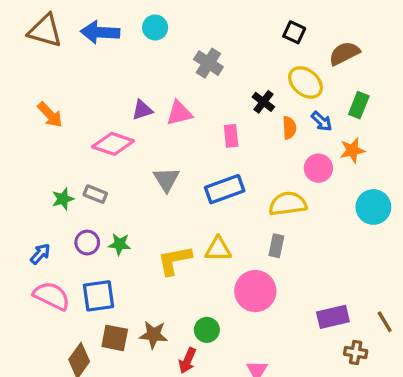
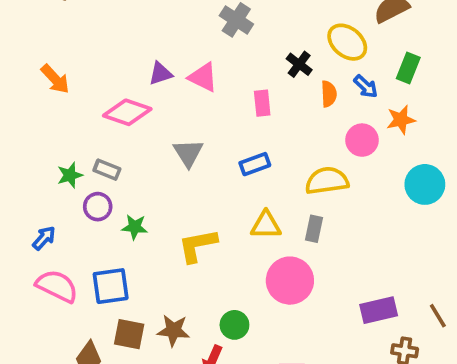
pink triangle: (179, 113) -> (203, 77), turned 40
blue rectangle: (225, 189) -> (255, 164), size x0.7
purple circle: (87, 243) -> (98, 207), moved
yellow triangle: (218, 249) -> (266, 225), moved

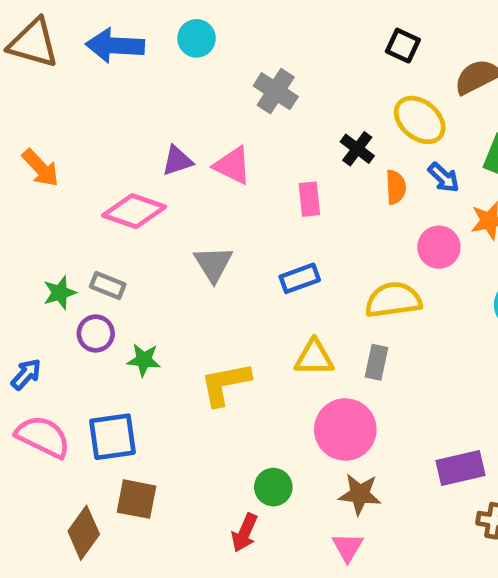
brown star: (173, 330) -> (360, 494), moved

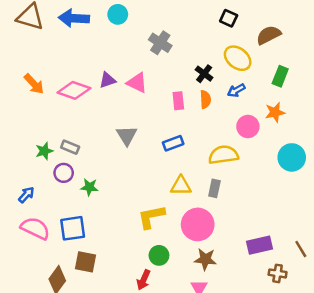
blue arrow: (444, 178) -> (236, 90), moved, turned 108
orange semicircle: (396, 187) -> (205, 99), moved
pink diamond: (134, 211) -> (74, 90), moved
yellow L-shape: (225, 384) -> (151, 217), moved

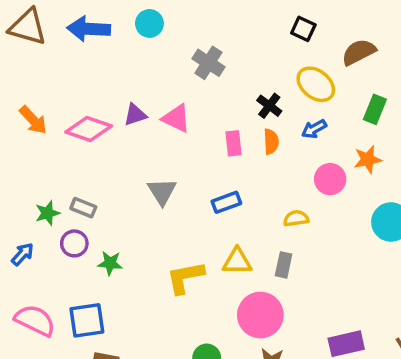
yellow semicircle: (223, 155) -> (296, 218), size x0.6
blue arrow: (26, 195) -> (22, 254), moved
yellow L-shape: (151, 217) -> (185, 277), moved

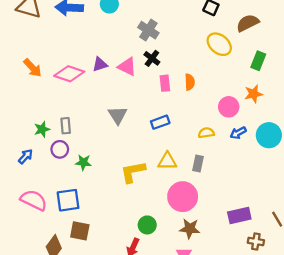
black cross: (269, 106) -> (152, 58), moved
blue arrow: (314, 129) -> (238, 133), moved
gray rectangle: (83, 208) -> (66, 126), turned 63

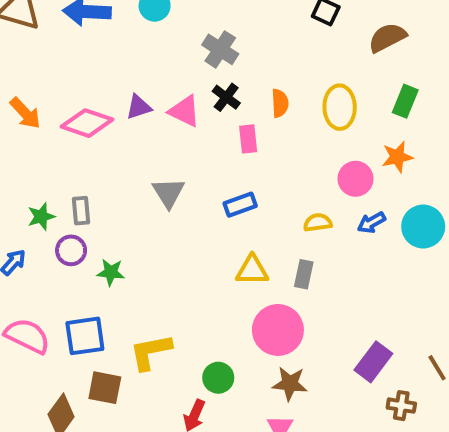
yellow ellipse: (219, 44) -> (340, 107), moved, turned 50
orange semicircle: (190, 82) -> (280, 103), moved
yellow L-shape: (133, 172) -> (151, 352), moved
purple rectangle: (239, 216) -> (373, 362), turned -40

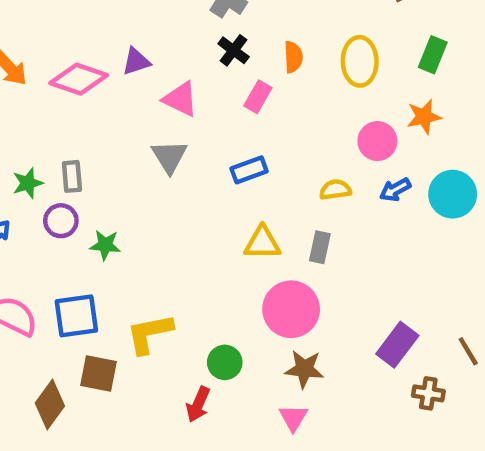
pink triangle: (184, 111) -> (180, 99), moved
pink rectangle: (248, 139) -> (258, 97), turned 36

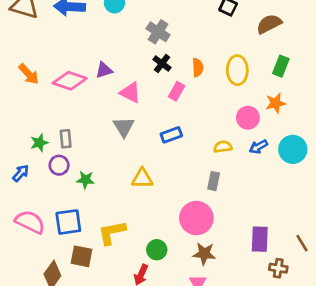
yellow triangle: (262, 243) -> (142, 178), moved
purple rectangle: (397, 345) -> (260, 239), turned -35

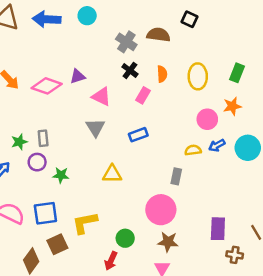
brown semicircle: (269, 24) -> (158, 35), moved, turned 35
yellow semicircle: (223, 147) -> (193, 150), moved
brown square: (81, 256) -> (57, 244), turned -36

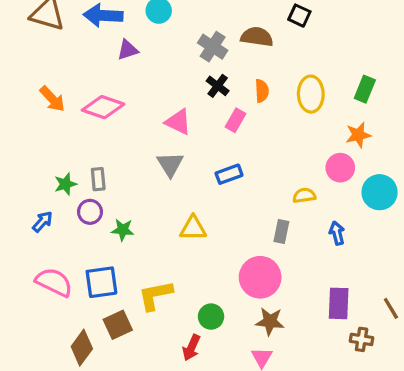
purple triangle: (78, 76) -> (128, 50), moved
pink circle: (207, 119) -> (340, 168), moved
blue arrow: (217, 145) -> (337, 233), moved, turned 105

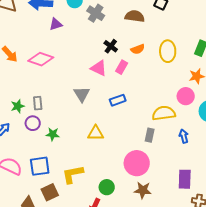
gray cross: (213, 47) -> (96, 13), moved
orange semicircle: (262, 91) -> (138, 49), turned 72
pink triangle: (178, 122) -> (99, 68), moved
yellow semicircle: (304, 195) -> (164, 113), size x1.6

